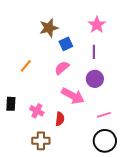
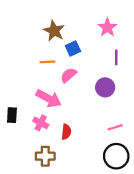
brown star: (49, 28) -> (54, 31), turned -30
purple line: (94, 52) -> (116, 57), moved
orange line: (26, 66) -> (47, 62), moved, turned 48
pink arrow: (73, 96) -> (49, 98), moved

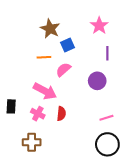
red semicircle: (66, 132) -> (61, 114), moved
brown cross: (45, 156) -> (32, 142), moved

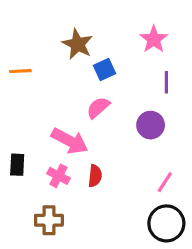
orange line: (44, 57) -> (20, 71), moved
pink line: (106, 118) -> (165, 182), turned -40

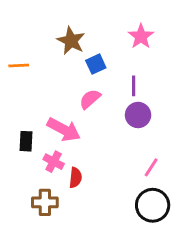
purple line: (166, 82) -> (134, 86), moved
black rectangle: (17, 165) -> (26, 141), moved
red semicircle: (95, 176) -> (75, 178), moved

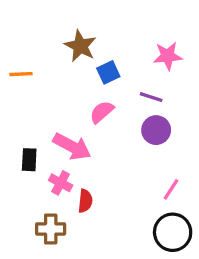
pink star: (141, 36) -> (168, 56), moved, turned 30
purple line: (134, 86) -> (151, 97), turned -72

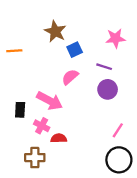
red semicircle: (85, 201) -> (59, 138), turned -98

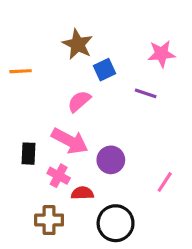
pink semicircle: (70, 77) -> (79, 101), moved
purple circle: (108, 89) -> (111, 160), moved
black circle: (119, 160) -> (116, 223), moved

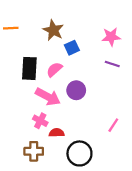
orange line: (21, 71) -> (11, 28), moved
purple line: (146, 93) -> (112, 64), moved
black rectangle: (28, 154) -> (29, 68), moved, size x1.5
purple circle: (111, 160) -> (76, 90), moved

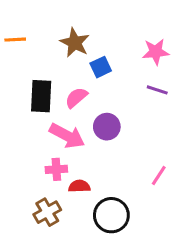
pink cross: (40, 121) -> (56, 169), turned -32
brown cross: (34, 151) -> (47, 212), turned -30

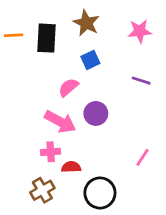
brown star: (75, 43) -> (86, 23), moved
pink star: (156, 52) -> (140, 31), moved
black rectangle: (41, 96) -> (46, 38), moved

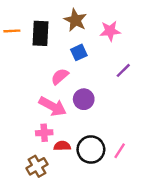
pink star: (140, 31) -> (110, 31), moved
purple line: (141, 81) -> (123, 70), turned -63
pink line: (142, 157) -> (120, 151), moved
black circle: (100, 193) -> (91, 150), moved

